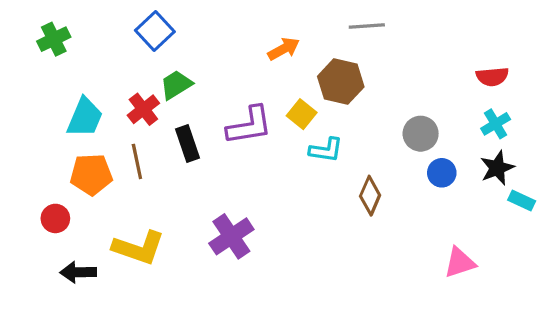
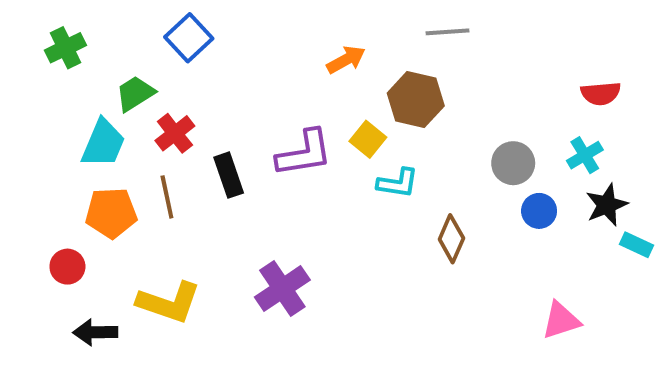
green trapezoid: (176, 85) -> (135, 93), moved
cyan cross: (496, 124) -> (585, 155), moved

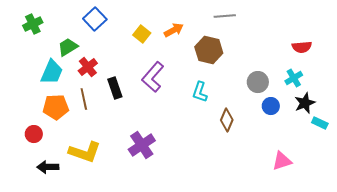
yellow square: (368, 139) -> (142, 34), moved
purple L-shape: (304, 153) -> (153, 77), turned 140
cyan L-shape: (398, 183) -> (200, 92), turned 100

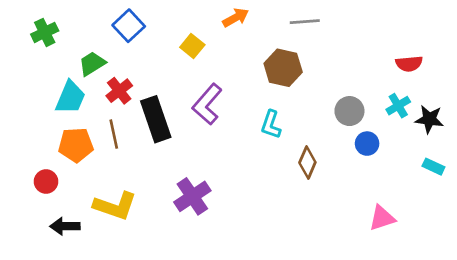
orange arrow: (174, 30) -> (236, 18), moved
black rectangle: (115, 88) -> (156, 119), size x1.5
black star: (305, 103) -> (429, 119), moved, turned 30

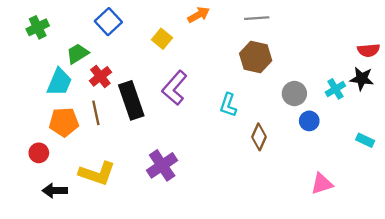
red semicircle: (409, 64) -> (369, 50), moved
brown hexagon: (283, 68) -> (256, 57), moved
black star: (429, 119) -> (362, 79), moved

